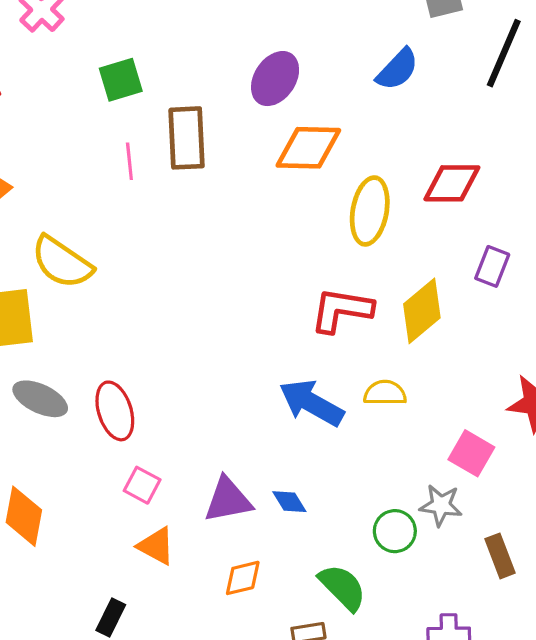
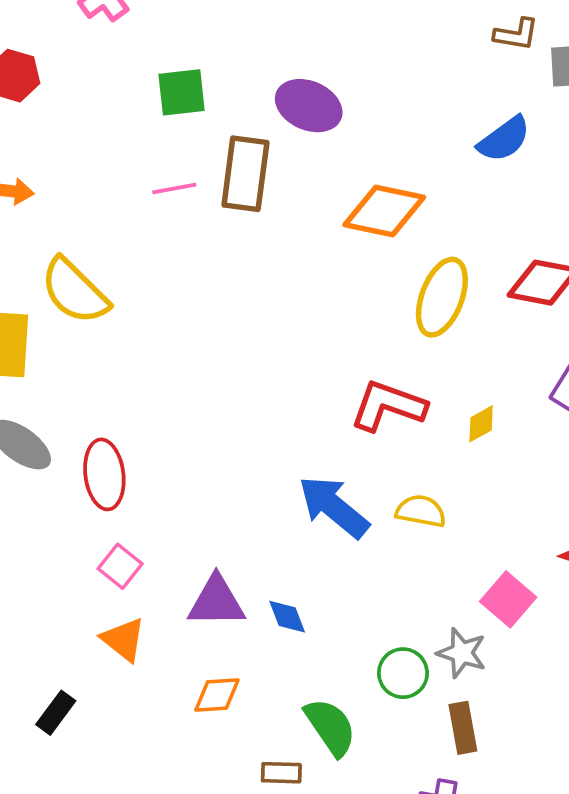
purple ellipse: (275, 79) -> (309, 106), moved, turned 70
pink line: (129, 161) -> (174, 189), turned 75
yellow diamond: (422, 311) -> (481, 424), size x0.5
brown rectangle: (500, 556) -> (463, 728), moved

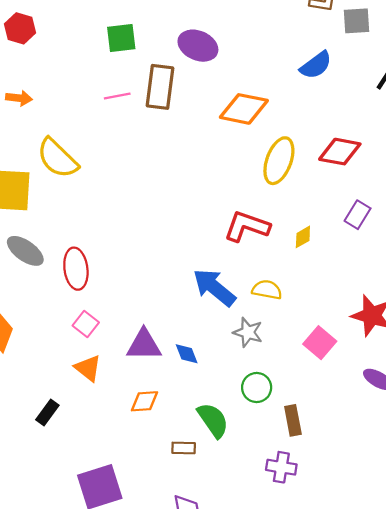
gray star: (462, 653) -> (248, 332), moved

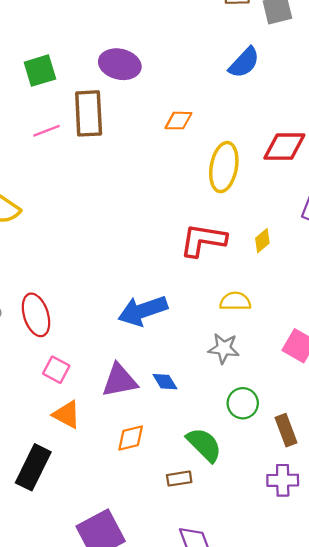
orange diamond: (244, 109) -> (178, 121), size x0.6
blue arrow: (214, 287) -> (143, 311), moved, turned -48
black rectangle: (47, 412) -> (33, 467), size x1.6

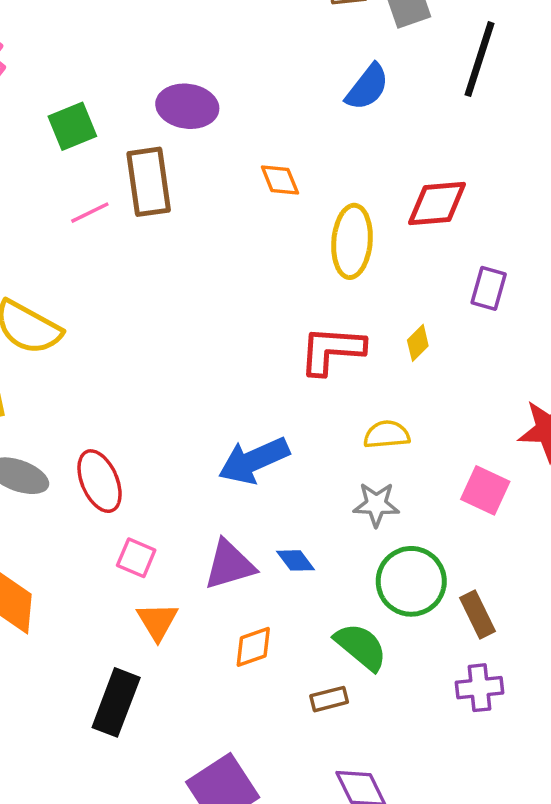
orange diamond: (178, 121) -> (280, 180), turned 72
green circle: (243, 403) -> (411, 581), size x1.5
orange triangle: (67, 414) -> (157, 621), turned 36

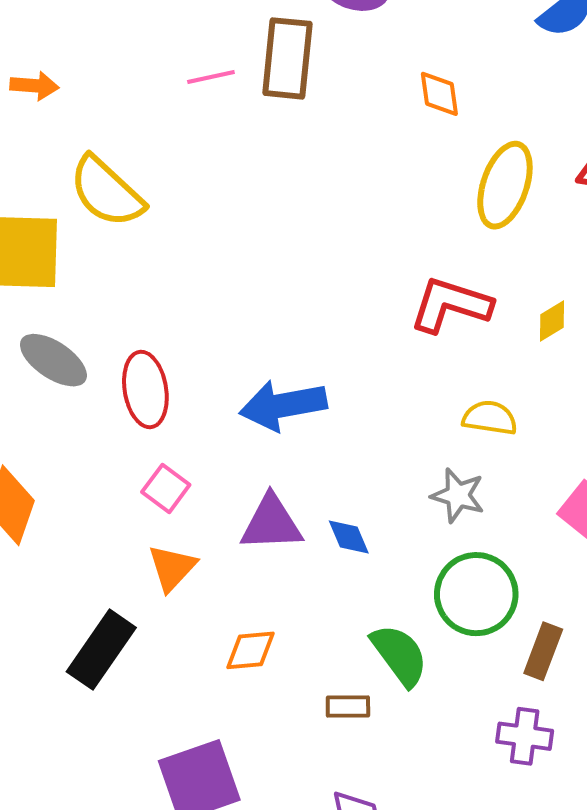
blue arrow: (254, 461) -> (283, 405), moved
brown rectangle: (477, 614) -> (543, 651), turned 33
orange diamond: (253, 647) -> (251, 650), moved

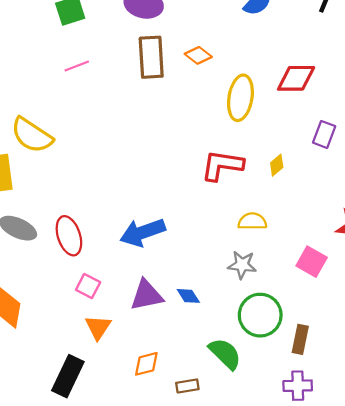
brown rectangle: (287, 58) -> (151, 57), moved
orange diamond: (439, 94) -> (198, 55), turned -35
brown rectangle: (348, 706) -> (187, 386), moved

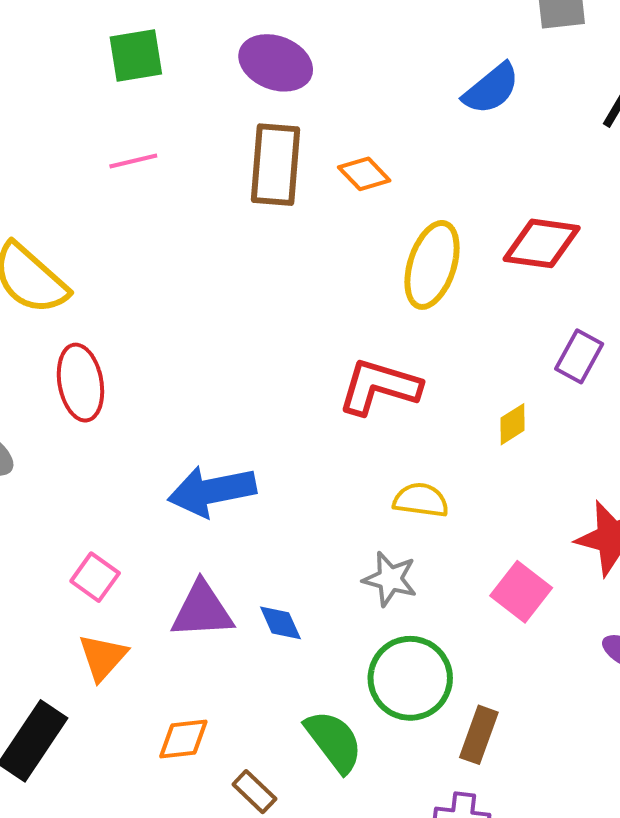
yellow diamond: (277, 165) -> (513, 424), moved
red ellipse: (69, 236) -> (80, 383), moved
brown rectangle: (187, 386) -> (254, 792), turned 45

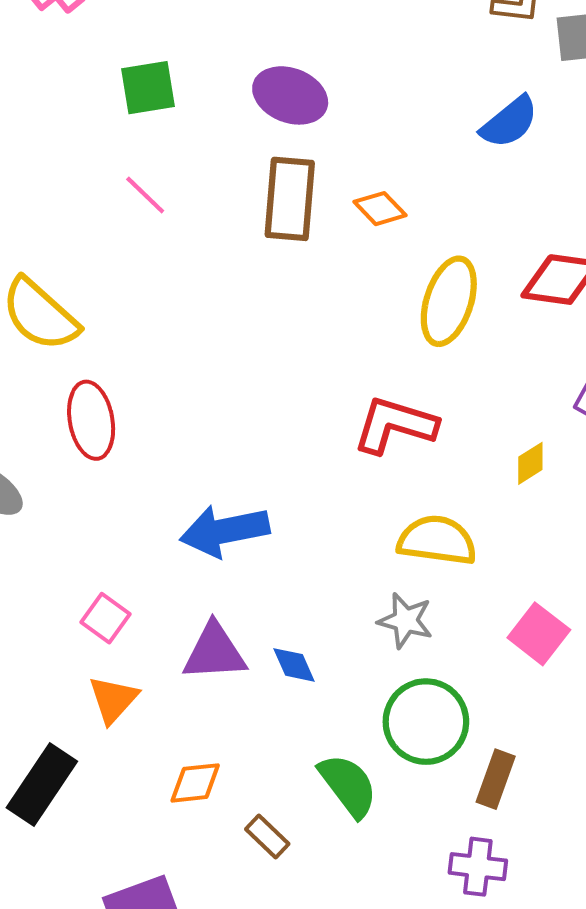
pink line: (133, 161) -> (145, 195), turned 57
yellow semicircle: (421, 500) -> (437, 540), size x1.4

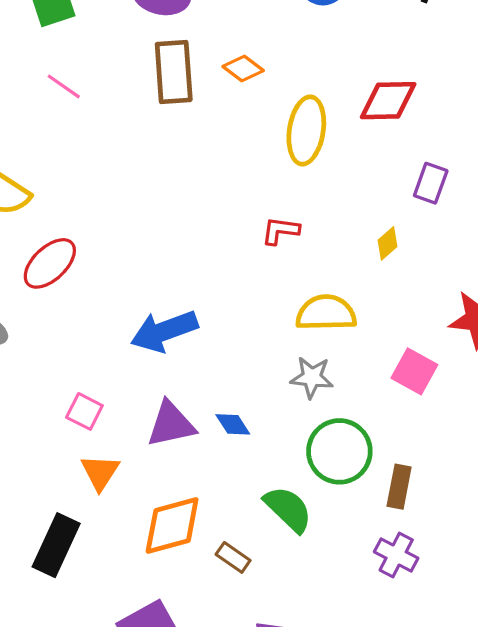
red ellipse: (91, 420) -> (50, 263), turned 66
red L-shape: (395, 425) -> (280, 231), size x0.6
orange diamond: (195, 783) -> (172, 525), size x1.6
purple cross: (478, 867) -> (396, 555), turned 30

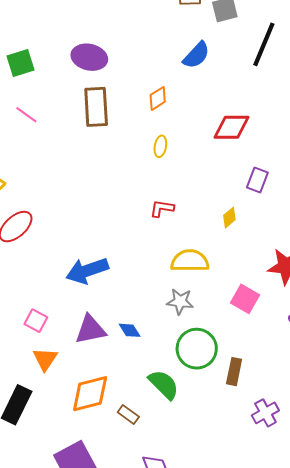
orange diamond: (243, 69) -> (158, 98), moved, turned -70
yellow ellipse: (306, 130) -> (160, 146), moved, size x0.5
purple cross: (396, 555) -> (265, 413), moved, turned 32

